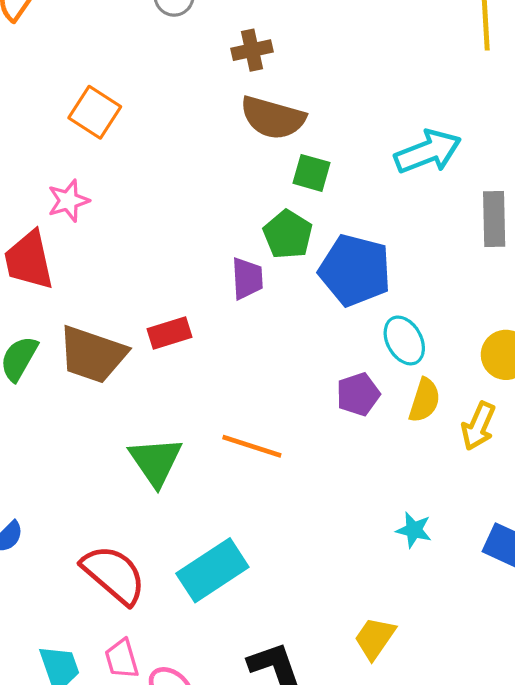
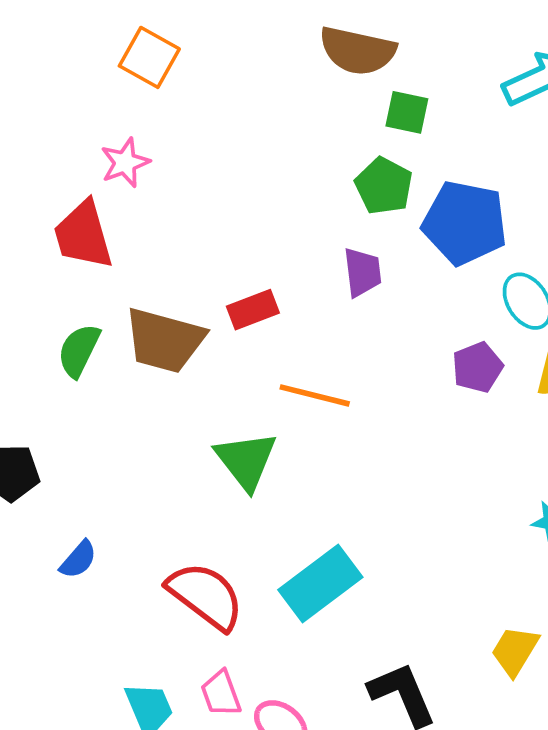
purple trapezoid: (247, 278) -> (362, 272), moved
orange line: (252, 446) -> (315, 395), moved

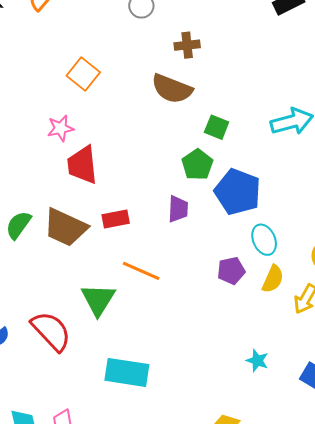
brown semicircle: (358, 51) -> (172, 89), moved
red trapezoid: (83, 235) -> (82, 165), moved
cyan rectangle: (320, 583) -> (127, 372), turned 36
red semicircle: (205, 596) -> (51, 331), moved

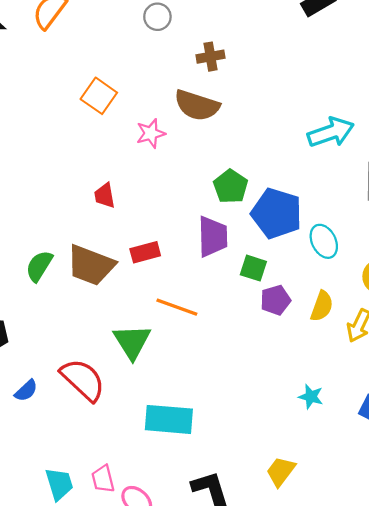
green square: (217, 127) -> (253, 268), moved
pink star: (60, 128) -> (151, 133), moved
red trapezoid: (82, 165) -> (105, 196), size x0.6
purple trapezoid: (178, 209) -> (213, 237), size x1.4
cyan ellipse: (264, 240) -> (324, 241), moved

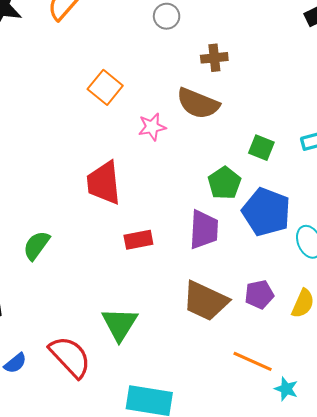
red trapezoid: (105, 196) -> (104, 183), size x1.8
brown trapezoid: (91, 265) -> (205, 301), moved
green square: (253, 268) -> (261, 148), moved
orange line: (177, 307) -> (253, 361), moved

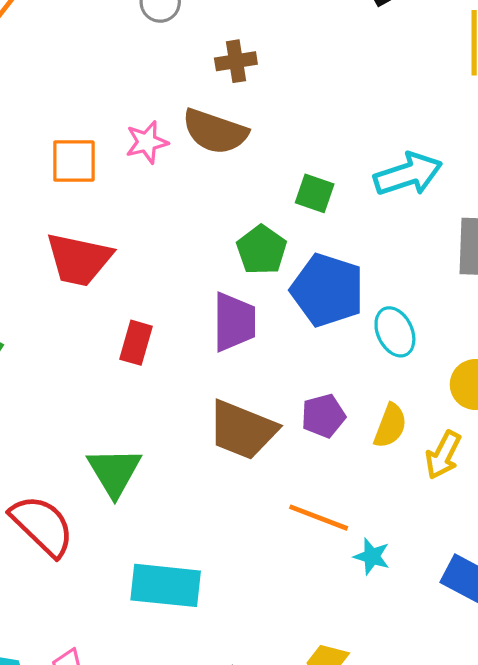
orange square: (105, 87) -> (74, 161), moved, turned -36
pink star: (152, 127) -> (147, 142), moved
red trapezoid: (104, 183) -> (79, 259), turned -69
red rectangle: (138, 240) -> (136, 343), turned -60

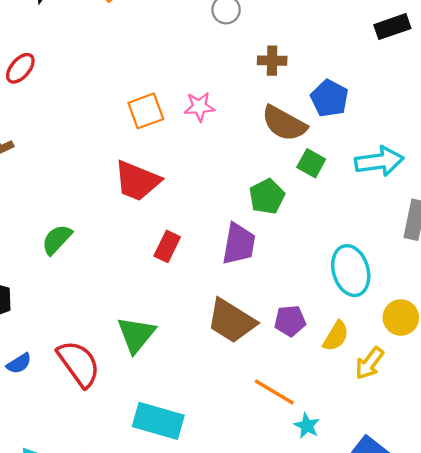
brown semicircle: (215, 131) -> (284, 123), moved
orange square: (74, 161) -> (146, 111), turned -30
blue pentagon: (327, 290) -> (329, 98), moved, size x0.7
cyan ellipse: (395, 332) -> (351, 271), size x1.4

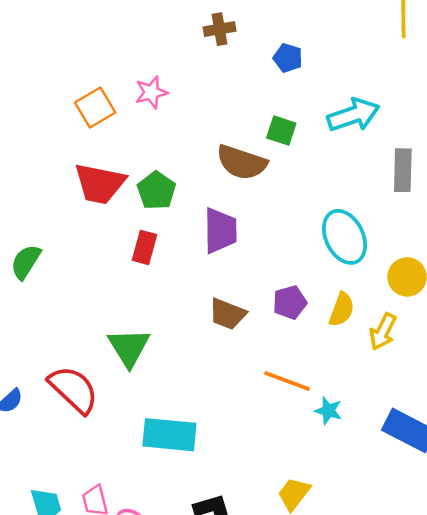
blue pentagon: (329, 98) -> (288, 58), size x0.7
brown semicircle: (284, 123) -> (242, 162), moved
green pentagon: (267, 197) -> (156, 191), moved
brown trapezoid: (231, 321) -> (227, 314), size x0.7

